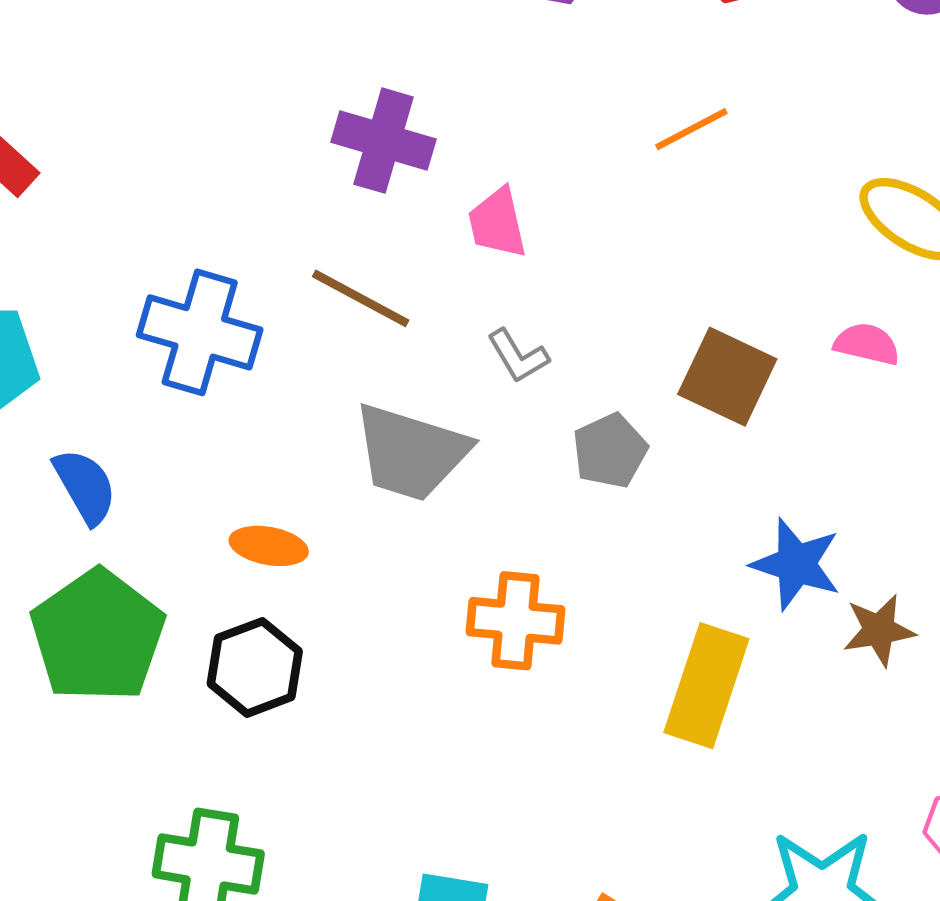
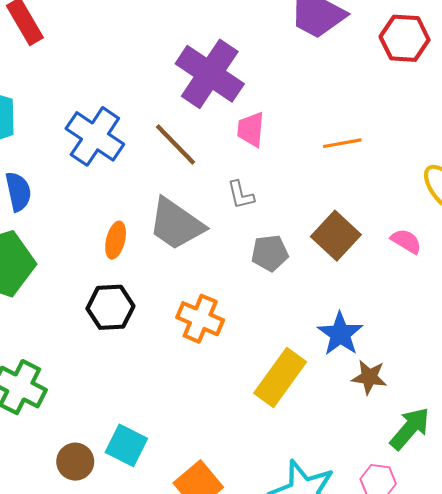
orange line: (691, 129) -> (342, 143), moved
purple cross: (384, 141) -> (210, 74), size x1.4
orange ellipse: (269, 546) -> (116, 240), moved, turned 76
black hexagon: (255, 667) -> (110, 307), moved

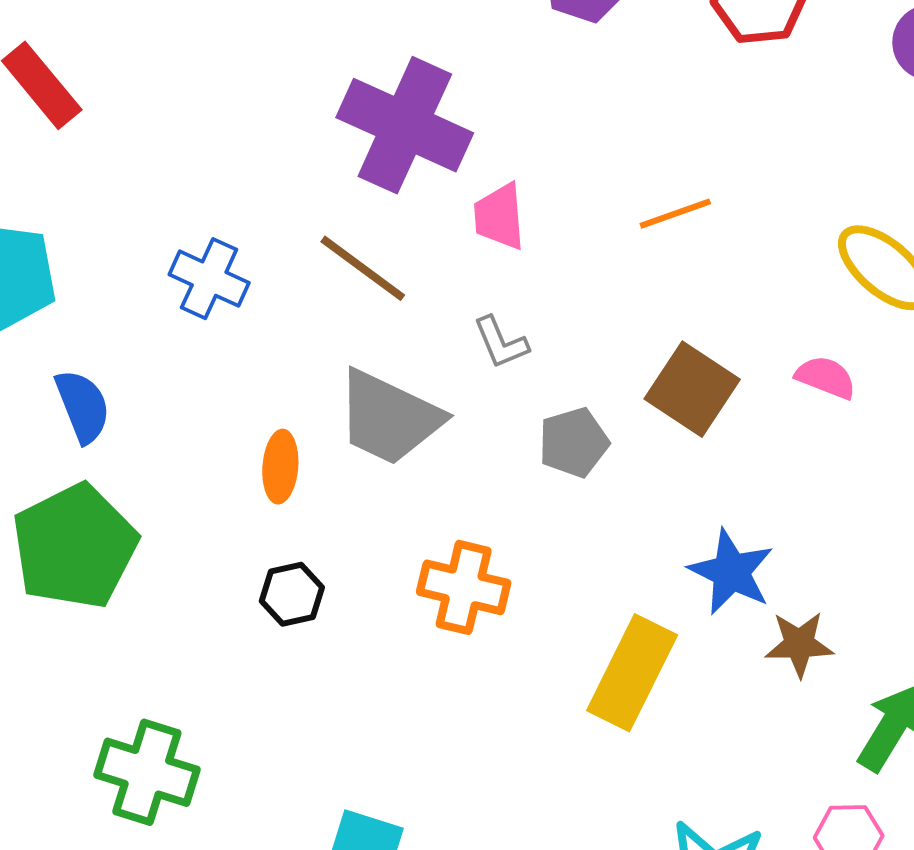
blue cross: (95, 136) -> (209, 279), size x0.7
black hexagon: (110, 307) -> (292, 594), size x0.7

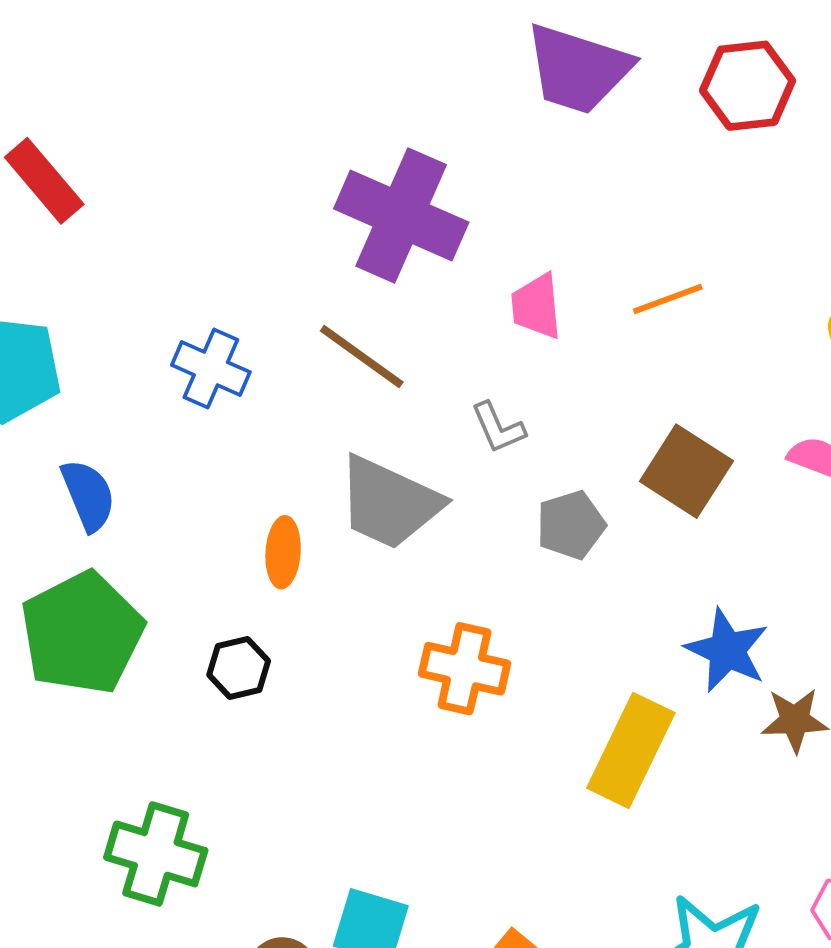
pink trapezoid: (499, 217) -> (536, 306), moved
black hexagon: (292, 594) -> (239, 668), moved

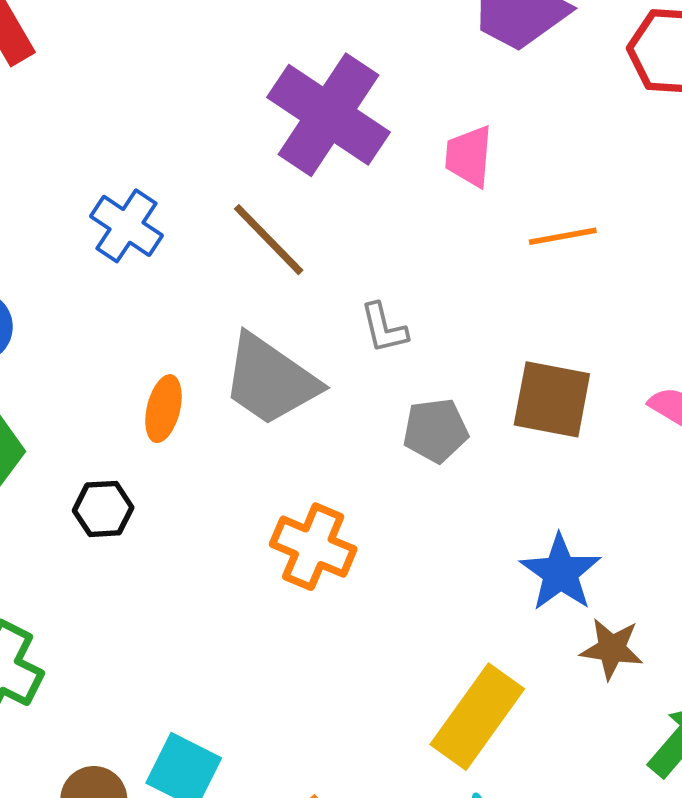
pink trapezoid: (536, 306) -> (469, 156), moved
brown square: (686, 471) -> (552, 399), turned -32
yellow rectangle: (631, 750) -> (477, 717), moved

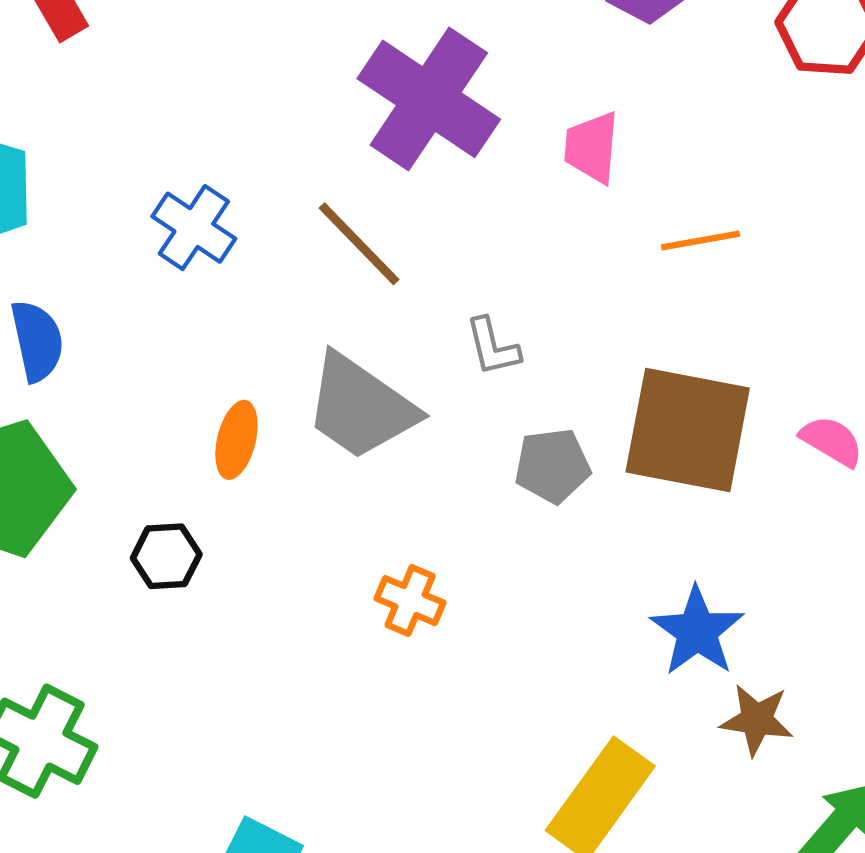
brown square: (552, 399) -> (688, 430), size x1.4
orange cross: (313, 547) -> (410, 601), size x0.7

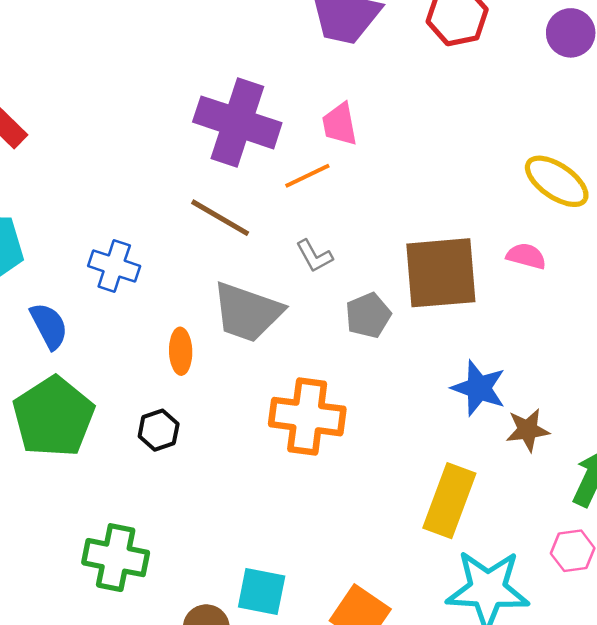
blue cross: (194, 228) -> (114, 266), moved
orange line: (701, 241) -> (307, 176), moved
orange cross: (410, 601) -> (307, 417), size x1.8

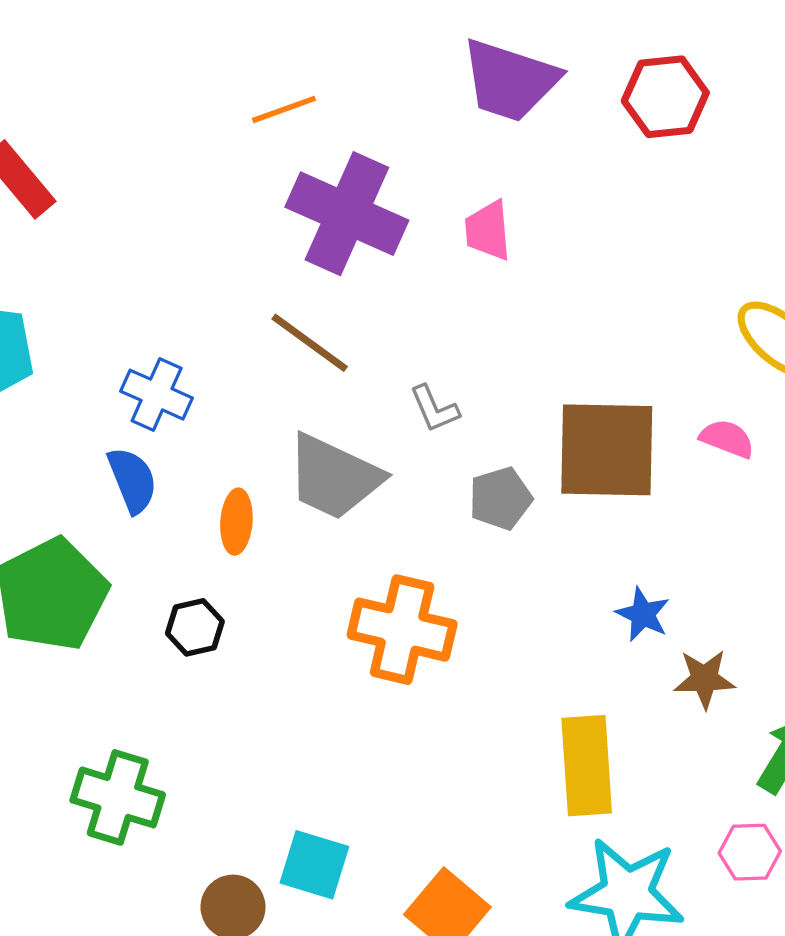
orange line: (307, 176) -> (284, 109), moved
blue semicircle: (49, 326) -> (132, 480), moved
blue star: (479, 388) -> (643, 614), size x0.7
yellow rectangle: (449, 501) -> (587, 766), turned -30

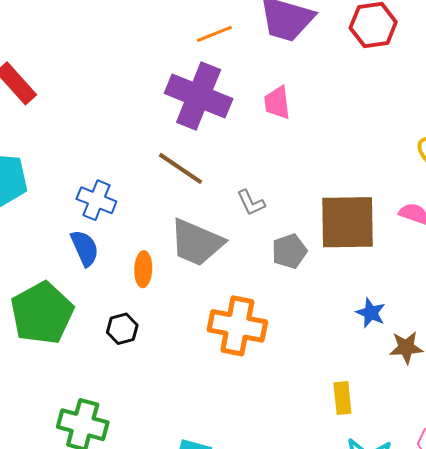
orange line: (284, 109) -> (214, 34), moved
yellow rectangle: (587, 766) -> (342, 398), size x0.6

